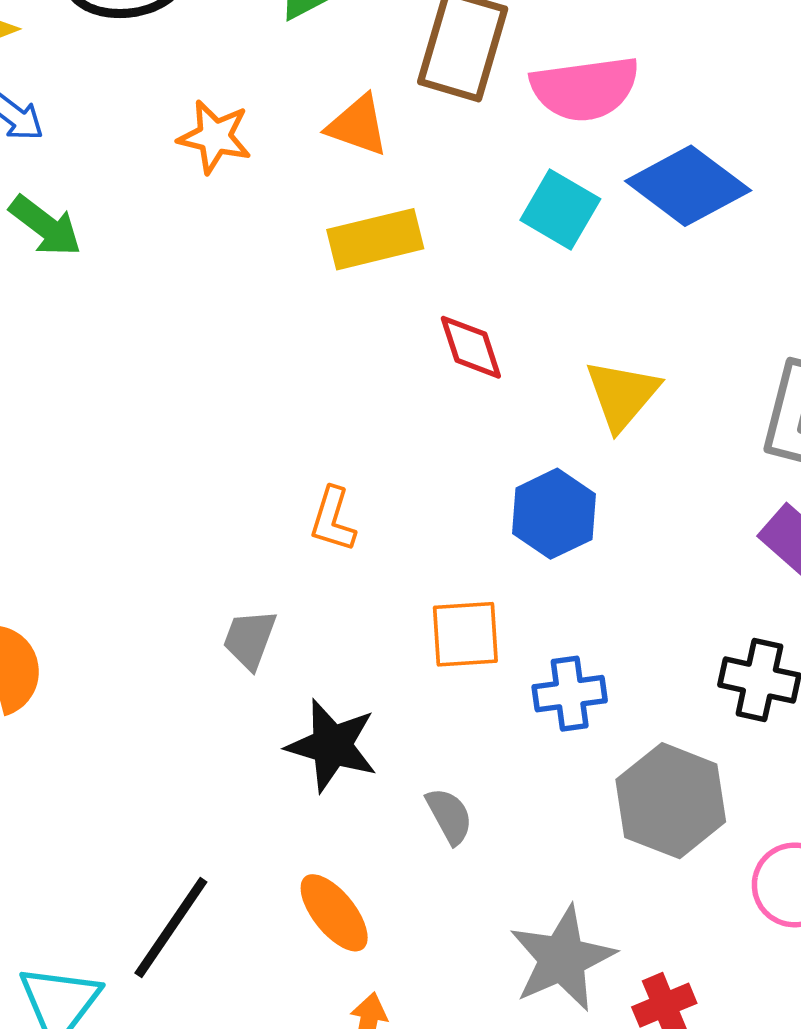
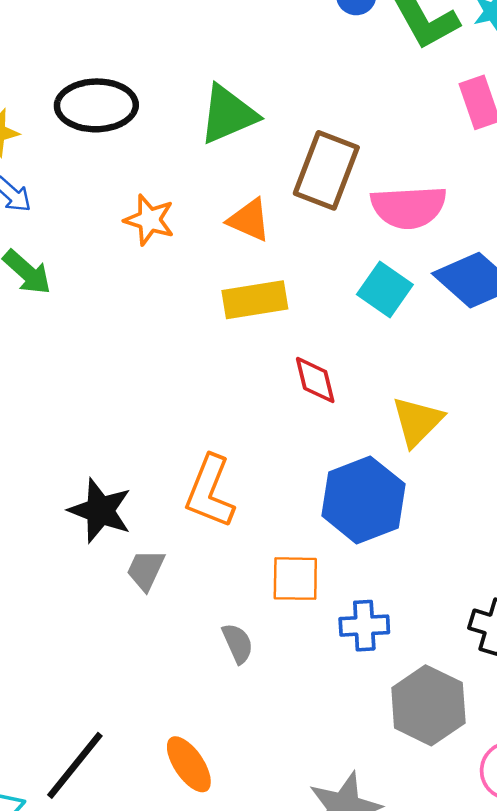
blue hexagon: (554, 514) -> (363, 500), size x1.4
orange L-shape: (333, 520) -> (210, 492), size x1.6
black star: (332, 746) -> (100, 511), moved
gray semicircle: (449, 816) -> (238, 643), moved

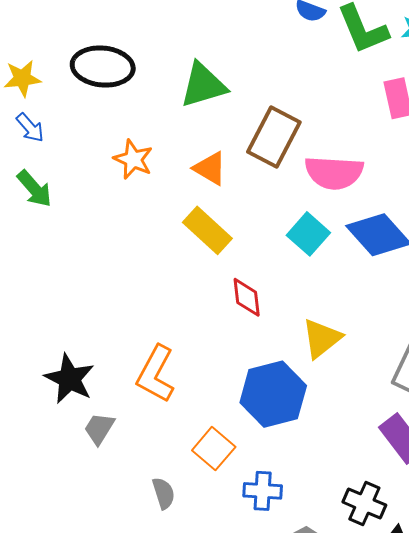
yellow rectangle: (255, 300) -> (207, 230), turned 45
orange square: (295, 579) -> (214, 449), turned 33

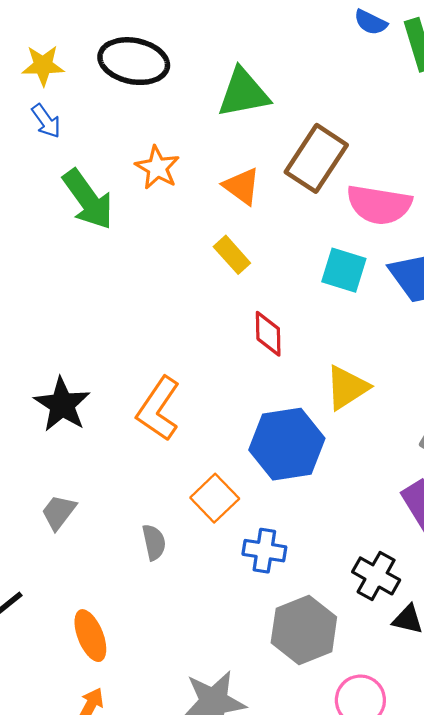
green arrow: (34, 189) -> (88, 199), moved, size x1.4
yellow rectangle: (207, 230) -> (232, 255), size x0.7
cyan square: (308, 234) -> (344, 270), turned -30
gray trapezoid: (99, 429) -> (59, 512), moved

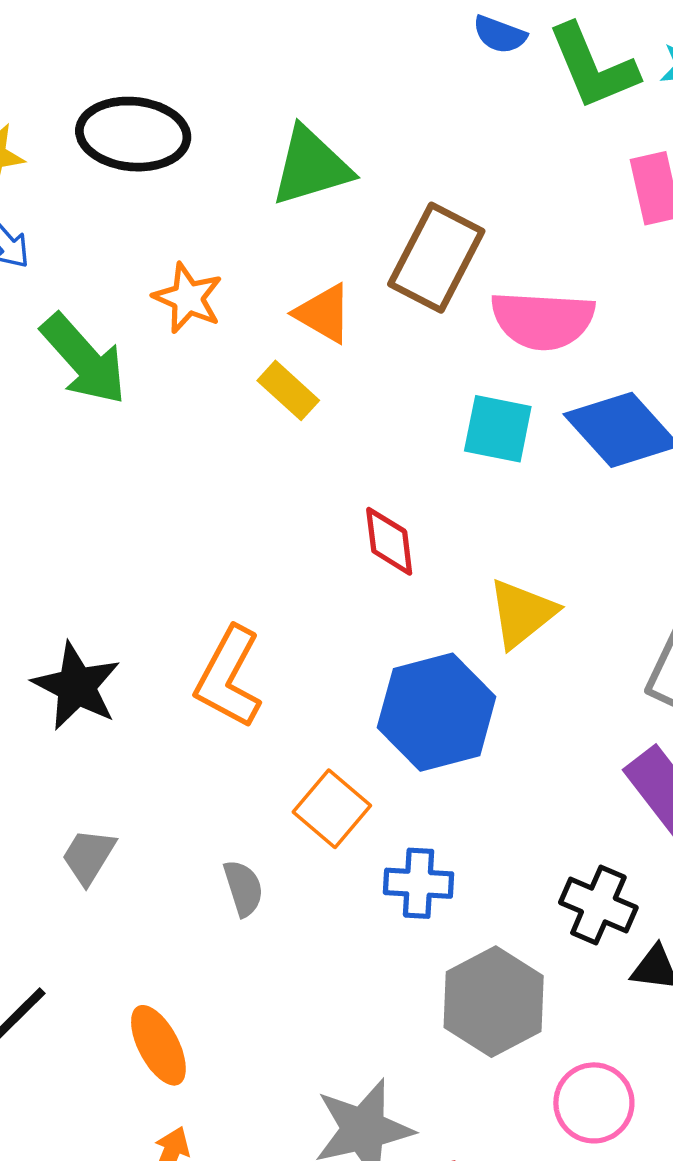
yellow rectangle: (232, 255) -> (288, 390), moved

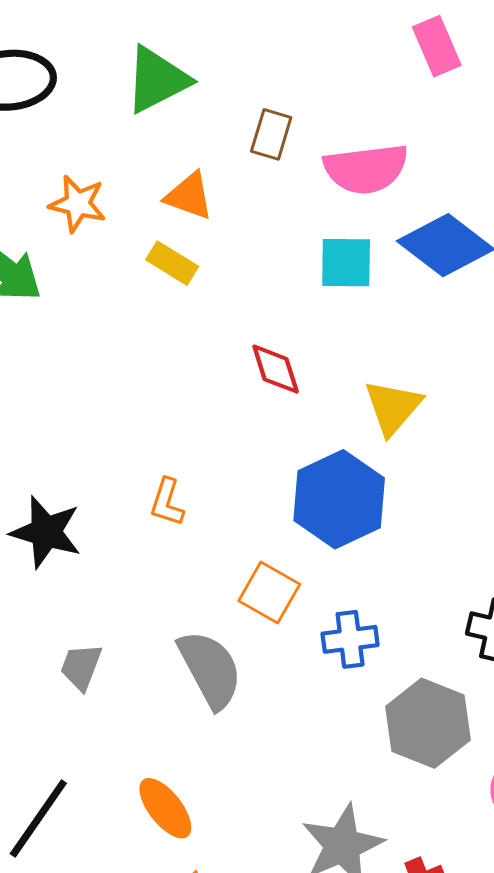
brown rectangle: (436, 258) -> (271, 134), size x0.6
orange L-shape: (229, 677) -> (167, 502), size x0.6
gray semicircle: (243, 888) -> (210, 669), size x1.8

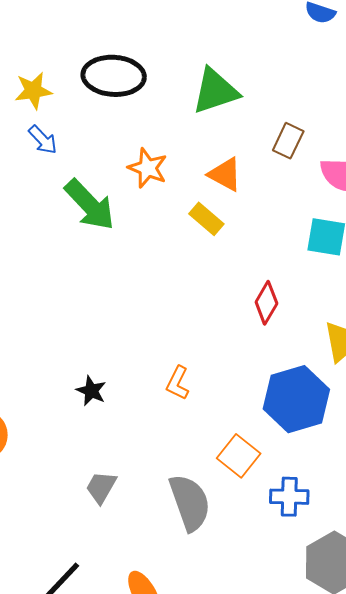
red diamond: (276, 369) -> (266, 303), turned 39
black star: (46, 532) -> (91, 391), size x0.6

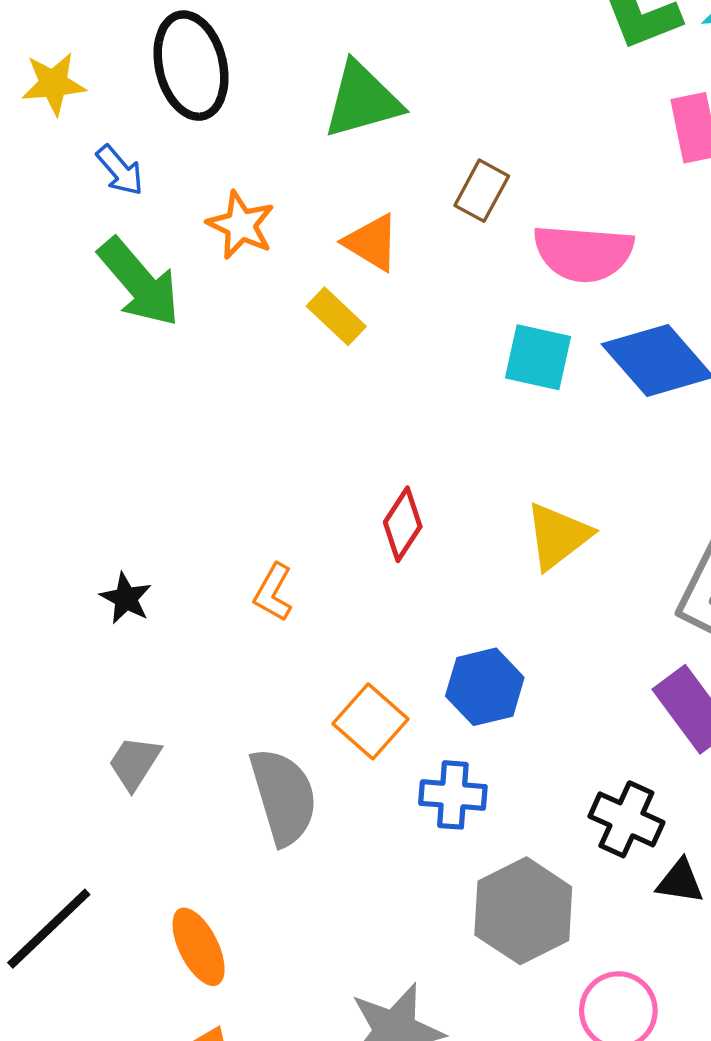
black ellipse: (114, 76) -> (191, 66), turned 70
blue arrow: (43, 140) -> (120, 170), moved
red diamond: (266, 303) -> (403, 524), moved
blue hexagon: (296, 399) -> (485, 687), moved, size x0.7

